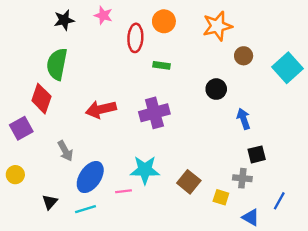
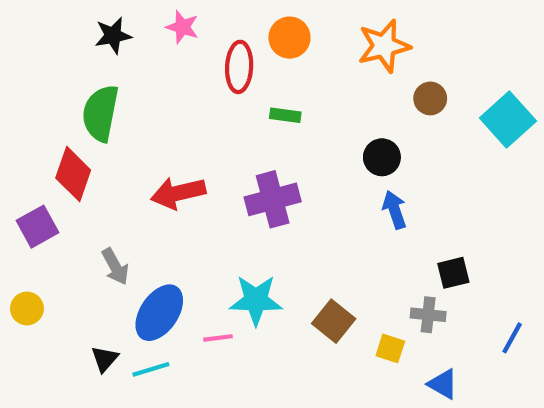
blue arrow: (244, 119) -> (395, 210), moved
blue line: (279, 201) -> (512, 338), moved
black triangle: (50, 202) -> (105, 359), moved

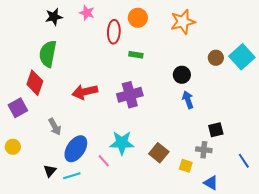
brown circle: (430, 98) -> (216, 58), moved
pink line: (218, 338) -> (104, 161), turned 56
blue line: (512, 338) -> (244, 161), turned -63

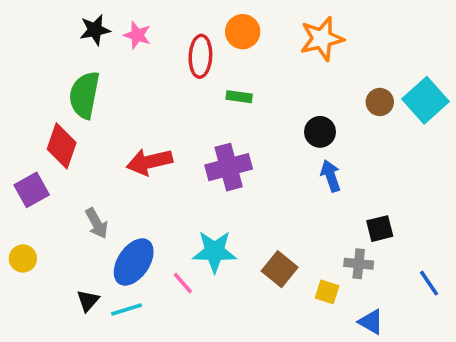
pink star: (87, 13) -> (137, 35), moved

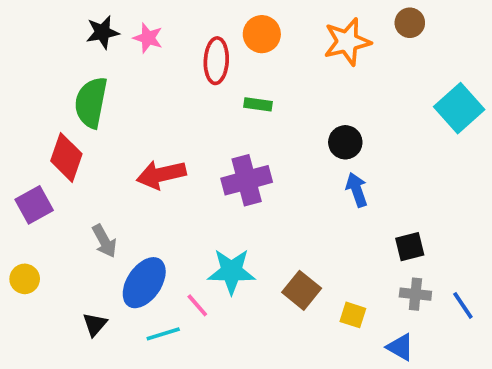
brown circle: (380, 102) -> (410, 23), moved
gray cross: (359, 264) -> (415, 294), moved
cyan line: (127, 309) -> (163, 334), moved

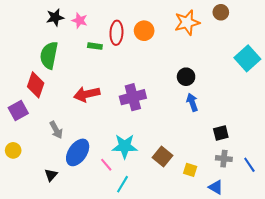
orange circle: (262, 34) -> (144, 31), moved
green rectangle: (258, 104) -> (95, 46), moved
cyan line: (163, 334) -> (123, 184), moved, turned -42

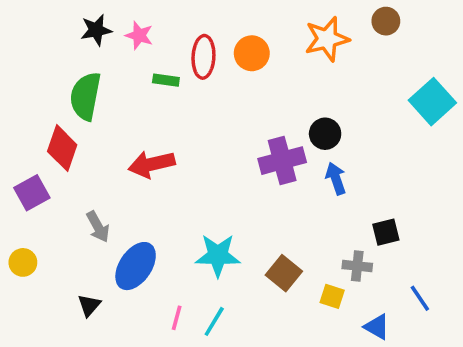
purple cross: (133, 97) -> (282, 161), moved
gray cross: (224, 159) -> (357, 266), moved
pink line: (106, 165) -> (177, 318), moved, turned 56
blue line: (249, 165) -> (420, 298), moved

